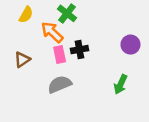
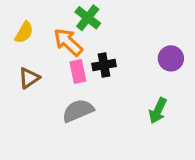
yellow semicircle: (26, 15) -> (24, 32), moved

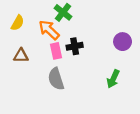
brown triangle: (29, 78) -> (21, 56), turned 35
gray semicircle: (78, 111) -> (56, 79), turned -85

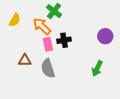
brown triangle: (21, 56) -> (25, 60), moved

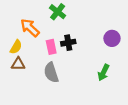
yellow semicircle: (15, 20) -> (16, 47), moved
orange arrow: (42, 26) -> (30, 28), moved
brown triangle: (25, 60) -> (18, 64), moved

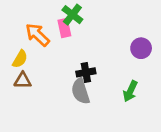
black cross: (68, 43) -> (86, 72), moved
pink rectangle: (51, 47) -> (64, 28), moved
gray semicircle: (51, 73) -> (80, 91), moved

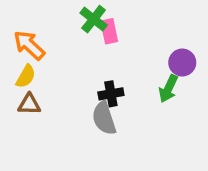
pink rectangle: (64, 28) -> (109, 31), moved
orange arrow: (37, 35) -> (29, 45), moved
green arrow: (130, 91) -> (168, 89), moved

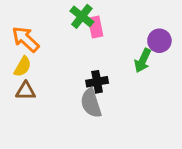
purple circle: (182, 63) -> (159, 41), moved
green arrow: (168, 89) -> (143, 60), moved

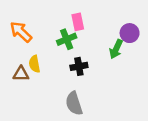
green cross: (82, 16) -> (67, 39), moved, turned 30
yellow semicircle: (23, 67) -> (34, 64), moved, turned 140
gray semicircle: (91, 103) -> (74, 103), moved

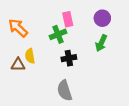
purple circle: (130, 33) -> (102, 18), moved

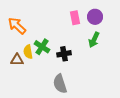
pink rectangle: (68, 19) -> (75, 18), moved
green cross: (58, 34) -> (42, 47), moved, turned -35

